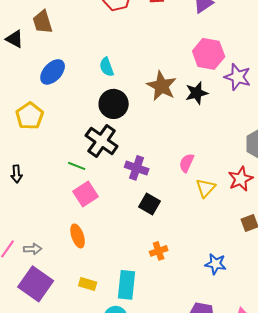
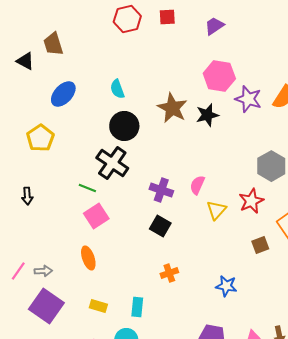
purple cross: (137, 168) -> (161, 190), moved
cyan rectangle: (127, 285) -> (137, 307), size x0.7

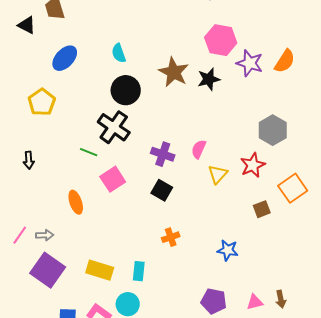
pink square: (96, 216) -> (113, 179), moved
orange ellipse: (88, 258) -> (76, 202), moved
yellow rectangle: (98, 306) -> (100, 270), size x1.5

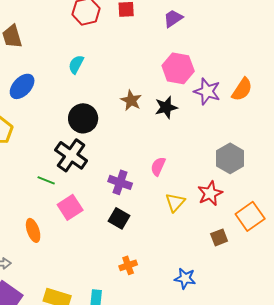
cyan semicircle: (119, 53) -> (76, 64), moved, turned 48
brown star: (174, 72) -> (131, 100), size x0.7
pink semicircle: (199, 149) -> (158, 166), moved

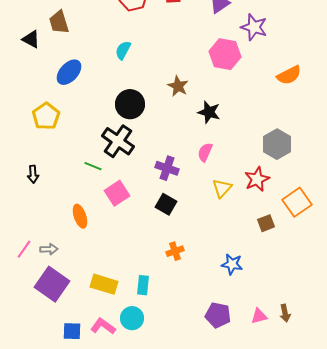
orange semicircle: (242, 89) -> (289, 75), turned 30
purple star: (207, 91) -> (254, 27), moved
black star: (166, 107) -> (209, 112), moved, turned 30

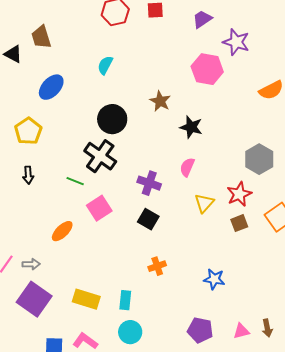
black arrow: (33, 174) -> (28, 175), moved
orange ellipse: (80, 216) -> (62, 231), turned 65
brown square: (266, 223) -> (239, 223), moved
cyan circle: (132, 318) -> (130, 332), moved

